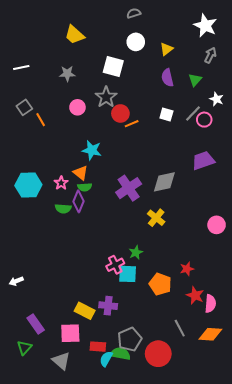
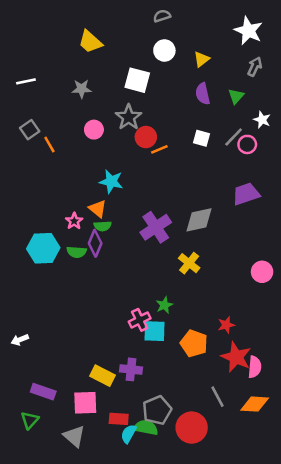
cyan hexagon: (28, 185) -> (43, 248), moved
red star: (195, 295) -> (236, 357), size x1.4
purple rectangle: (36, 324) -> (43, 392), turned -36

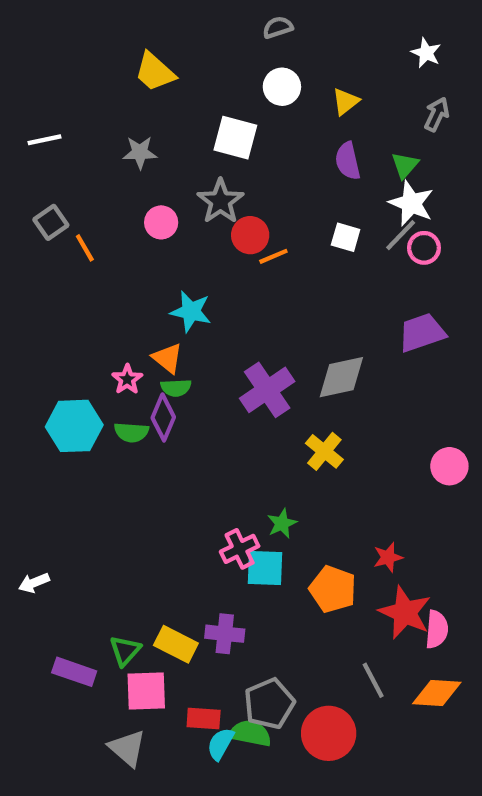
white star: (248, 31) -> (426, 53), size x0.6
white star: (262, 120) -> (411, 203), moved, size x1.5
green triangle: (30, 420) -> (125, 651), moved

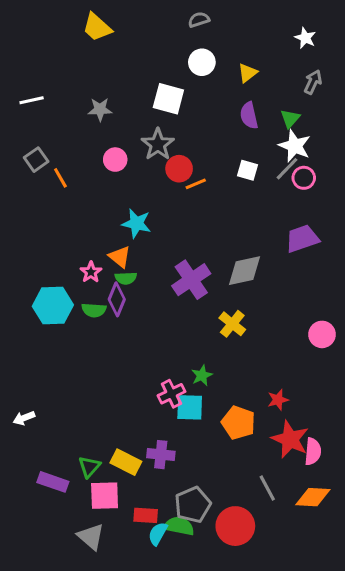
yellow trapezoid: (155, 72) -> (97, 27), moved

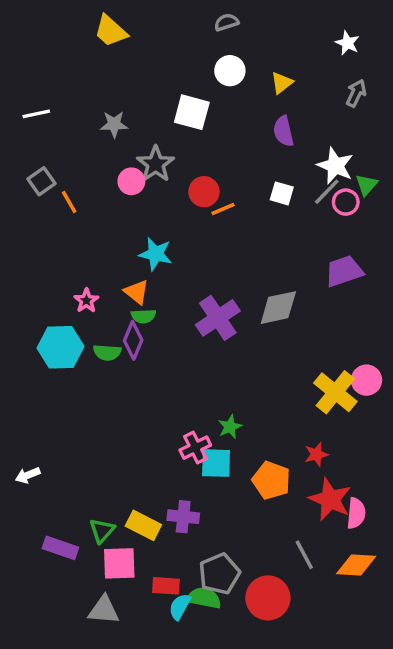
green triangle: (290, 118) -> (366, 185), moved
gray star: (158, 144) -> (156, 164), moved
pink star: (91, 272) -> (86, 301), moved
yellow cross: (232, 324) -> (335, 392), moved, size x1.4
gray triangle: (91, 537) -> (104, 610), turned -36

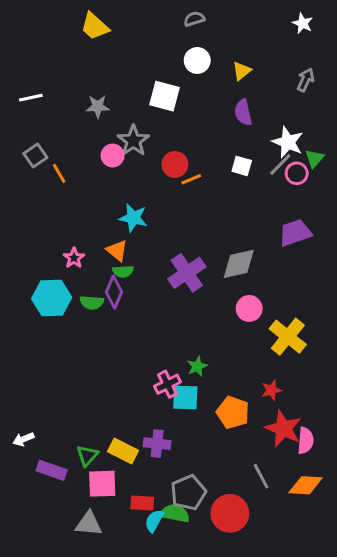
white star: (347, 43) -> (303, 23), moved
pink circle: (366, 380) -> (249, 308), moved
white arrow: (28, 475) -> (23, 439), moved

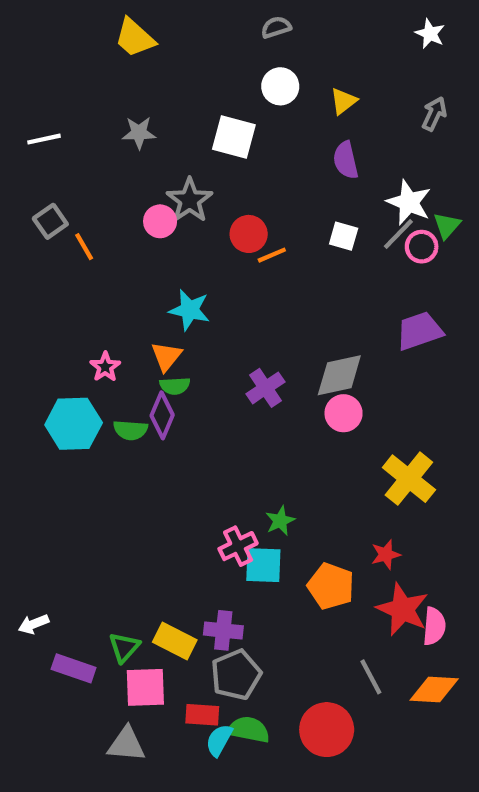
gray star: (98, 107) -> (139, 133), moved
orange triangle: (117, 251) -> (166, 356), turned 30
purple cross: (187, 273) -> (265, 388), size x0.7
pink circle: (249, 308) -> (344, 413), moved
gray pentagon: (188, 493) -> (236, 675), moved

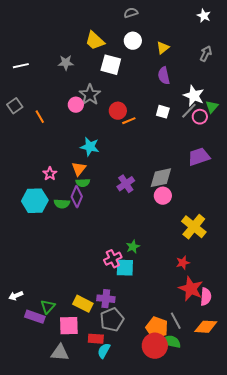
yellow trapezoid: (135, 38) -> (95, 41), moved
gray square: (50, 221) -> (15, 106), moved
orange pentagon: (331, 586) -> (157, 328), moved
green triangle: (124, 647) -> (48, 307), moved
green semicircle: (249, 730) -> (171, 342), moved

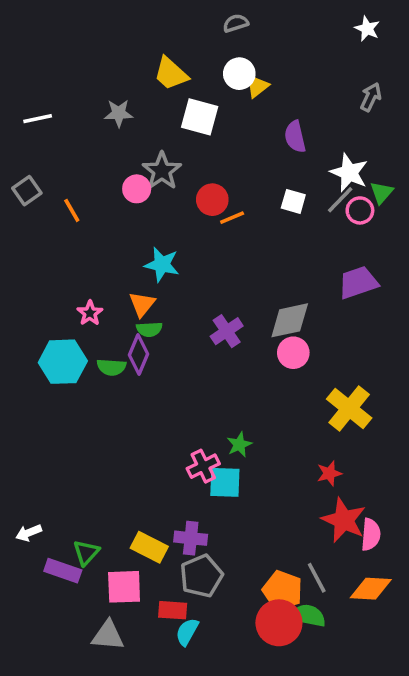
yellow triangle: (163, 48) -> (257, 86), moved

